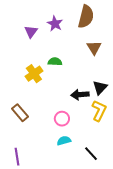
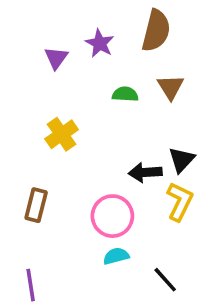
green semicircle: (55, 62) -> (125, 94), moved
brown rectangle: (20, 113) -> (36, 205), turned 54
pink circle: (62, 119) -> (112, 216), size x1.5

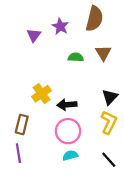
yellow cross: (62, 134) -> (42, 94), moved
black arrow: (145, 172) -> (67, 105), moved
black line: (165, 280) -> (109, 160), moved
purple line: (31, 285) -> (18, 153), moved

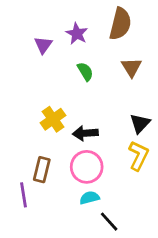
green semicircle: (76, 57) -> (85, 72), moved, turned 56
brown rectangle: (22, 125) -> (42, 170), moved
black line: (109, 160) -> (109, 222), moved

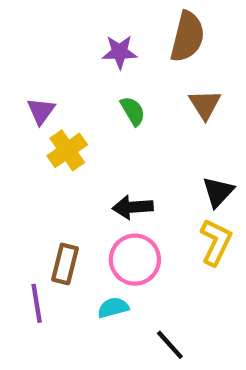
purple star: (77, 34) -> (120, 52), turned -30
purple triangle: (43, 45) -> (41, 111), moved
yellow cross: (53, 119) -> (67, 150), moved
cyan semicircle: (89, 198) -> (113, 308), moved

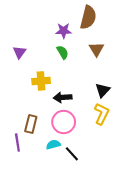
purple star: (120, 52) -> (64, 31), moved
yellow cross: (67, 150) -> (41, 81), moved, turned 30
black line: (170, 345) -> (72, 154), moved

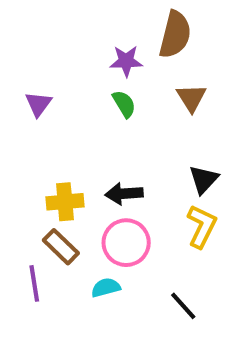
yellow cross: (41, 81) -> (65, 202), moved
brown rectangle: (31, 124) -> (61, 247), turned -60
black line: (72, 154) -> (183, 306), moved

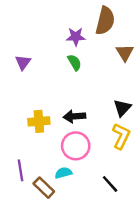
brown triangle: (191, 98) -> (125, 53), moved
brown rectangle: (61, 247) -> (44, 188), moved

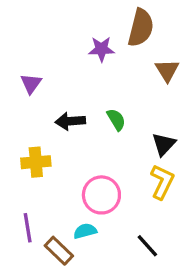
green semicircle: (74, 62) -> (116, 120), moved
black arrow: (74, 116) -> (70, 121), moved
yellow cross: (39, 121) -> (36, 162), moved

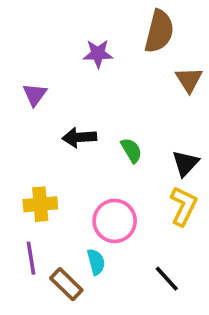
purple star: (101, 49) -> (98, 54), moved
green semicircle: (116, 120) -> (131, 150), moved
yellow cross: (36, 162) -> (40, 204), moved
cyan semicircle: (85, 231) -> (96, 262), turned 90

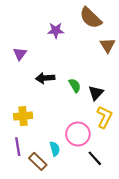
brown semicircle: (159, 31) -> (91, 18), turned 120
black triangle: (185, 163) -> (96, 93), moved
pink circle: (115, 221) -> (78, 134), moved

